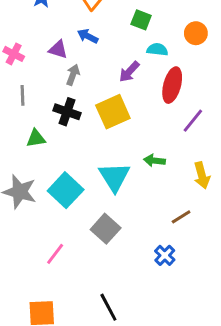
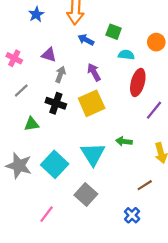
blue arrow: (88, 36) -> (86, 40), moved
purple arrow: (129, 72) -> (94, 72), moved, turned 108
gray line: (23, 95) -> (21, 91), turned 49

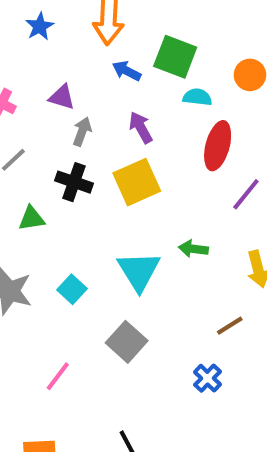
green square: (114, 32) -> (175, 57), size x1.5
cyan square: (55, 164) -> (72, 289), size x0.6

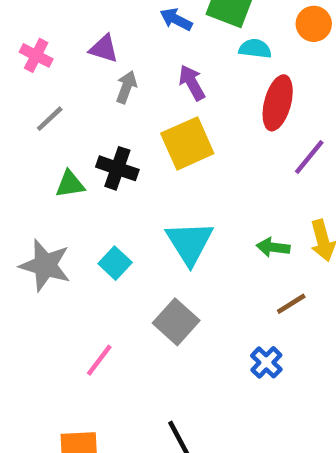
black cross: (74, 182) -> (117, 168), moved
green arrow: (193, 249) -> (273, 247), moved

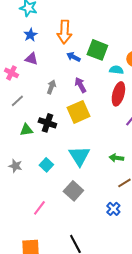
purple triangle: (104, 49) -> (31, 59), moved
cyan semicircle: (255, 49) -> (116, 70), moved
gray star: (45, 265) -> (15, 166), size x0.6

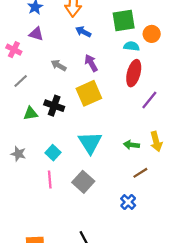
green square: (97, 50) -> (124, 20), moved, turned -30
gray arrow: (51, 87) -> (59, 65), turned -80
pink line: (39, 208) -> (50, 180), moved, turned -42

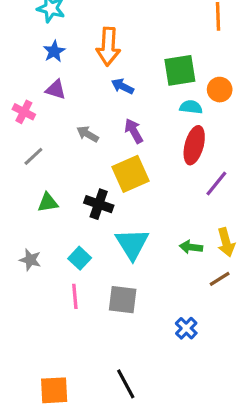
black cross: (54, 106) -> (99, 204), moved
brown line: (140, 173) -> (220, 279), moved
gray square: (83, 182) -> (123, 300), turned -35

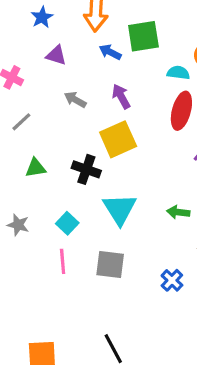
green square: (180, 70) -> (143, 36), moved
purple triangle: (56, 90) -> (56, 55), moved
blue cross: (186, 328) -> (172, 280), moved

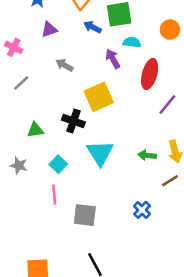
purple triangle: (56, 55) -> (49, 30), turned -36
cyan semicircle: (178, 73) -> (132, 42), moved
purple arrow: (121, 96) -> (113, 59), moved
green triangle: (36, 168) -> (35, 130), moved
gray square: (110, 265) -> (85, 215), moved

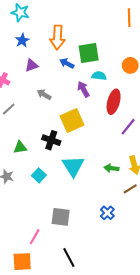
pink line: (54, 195) -> (35, 237), moved, turned 35

